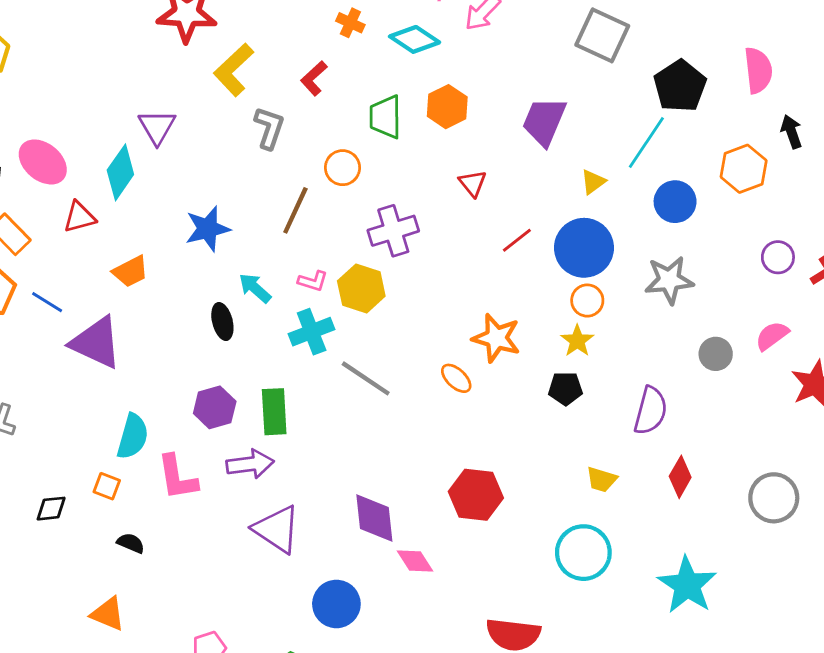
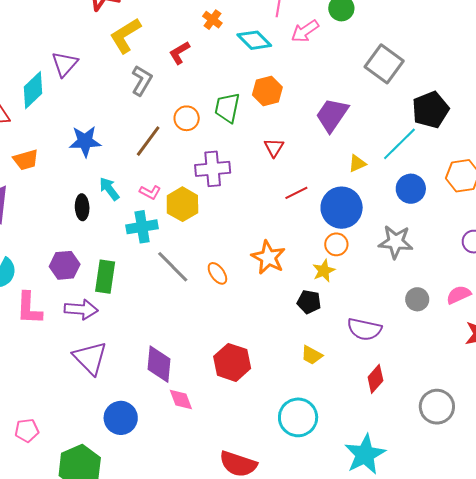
green trapezoid: (385, 117) -> (227, 108), moved
orange ellipse: (456, 378) -> (217, 273), moved
purple semicircle: (651, 411) -> (364, 329), turned 76
yellow trapezoid: (602, 480) -> (312, 355), moved

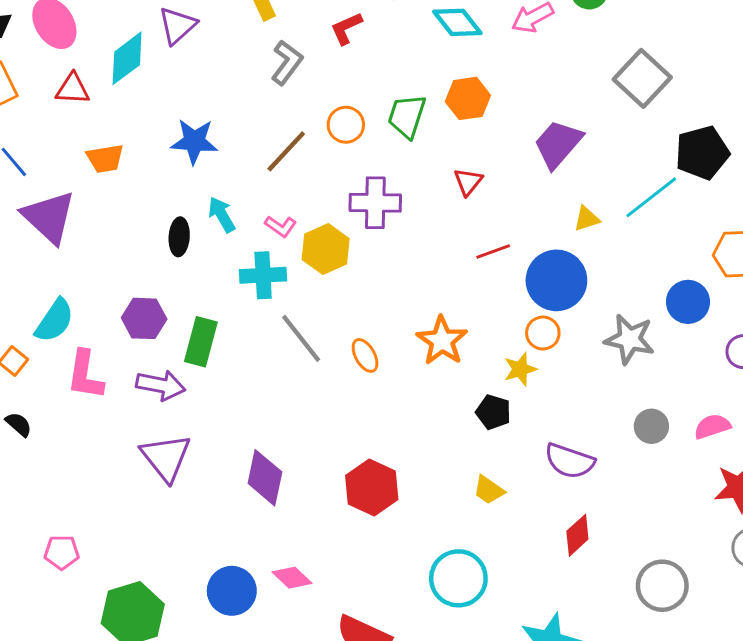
blue circle: (411, 189) -> (688, 302), moved
pink diamond: (181, 399) -> (292, 578), moved, turned -32
blue circle: (121, 418) -> (232, 591), moved

